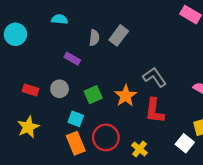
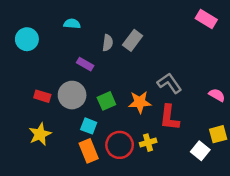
gray circle: (60, 89) -> (72, 95), size x1.5
orange star: (126, 96) -> (140, 102), turned 30
yellow cross: (139, 149) -> (148, 143), moved, turned 35

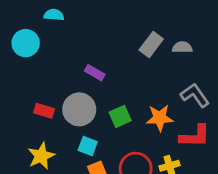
cyan semicircle: (72, 24) -> (54, 15), moved
gray semicircle: (108, 43) -> (182, 47), moved, turned -98
red L-shape: (169, 118) -> (195, 136), turned -96
cyan square: (89, 126) -> (88, 146), moved

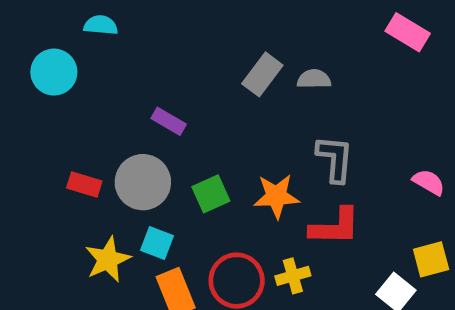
gray L-shape: (195, 95) -> (335, 159), turned 40
yellow star: (41, 156) -> (108, 259), moved

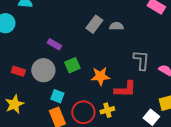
gray L-shape: (335, 159) -> (141, 60), moved
green square: (211, 194) -> (72, 65), moved
cyan square: (157, 243) -> (57, 96), moved
yellow star: (108, 259) -> (14, 104), moved

